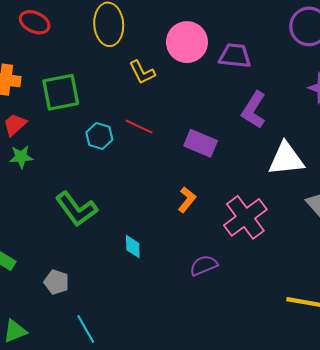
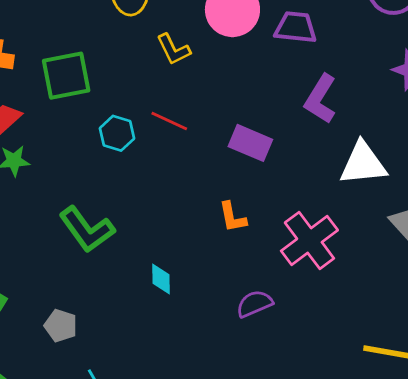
orange L-shape: (187, 200) -> (232, 217), turned 130

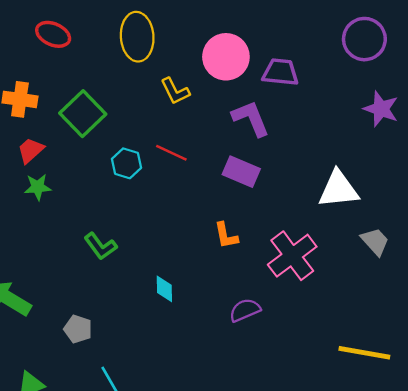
green square: (66, 76) -> (83, 114), turned -33
purple L-shape: (320, 99) -> (251, 118), moved, turned 126
green L-shape: (87, 229) -> (100, 246), size x0.7

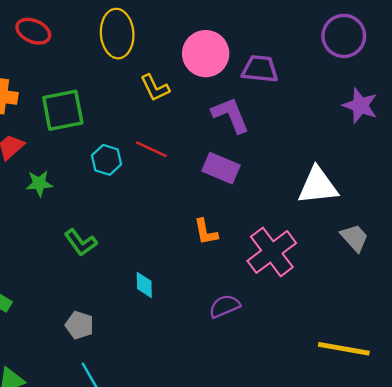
green square: (83, 114) -> (63, 110), turned 33
green star: (38, 187) -> (39, 183), moved
gray pentagon: (78, 329) -> (79, 325), moved

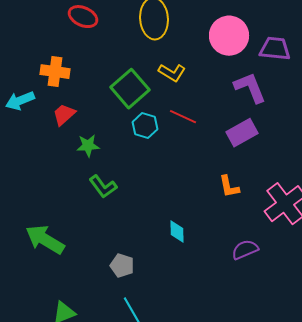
yellow L-shape: (155, 88) -> (172, 73), moved, turned -32
green square: (63, 110) -> (130, 89), moved, turned -30
purple rectangle: (221, 168) -> (242, 133), turned -52
green L-shape: (81, 242) -> (103, 187), moved

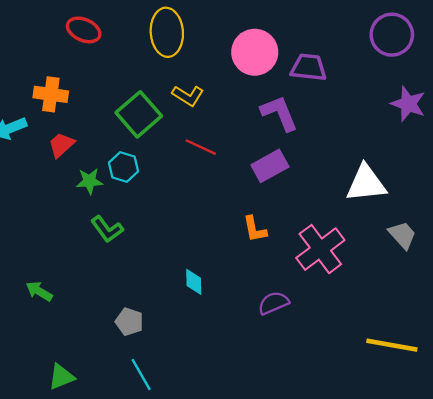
cyan hexagon: (145, 126) -> (123, 167), moved
green arrow: (45, 240) -> (39, 291), size x0.6

